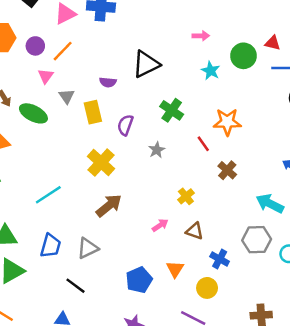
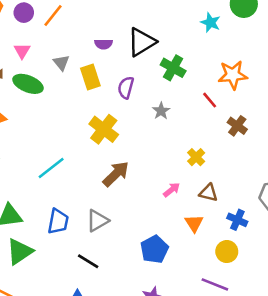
black triangle: (146, 64) -> (142, 42), moved
pink triangle: (46, 76) -> (22, 51), moved
orange triangle: (175, 269) -> (194, 223), moved

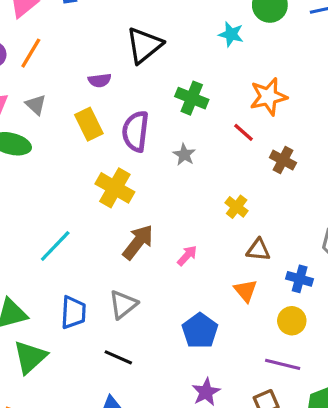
black triangle: (142, 42) -> (144, 45), moved
gray triangle: (61, 63) -> (36, 105), moved
purple semicircle: (126, 88) -> (135, 131), size x1.4
pink arrow: (172, 190) -> (187, 256), moved

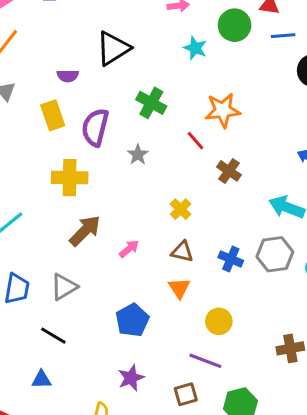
yellow cross: (115, 188) -> (70, 178), turned -36
brown triangle: (258, 250) -> (182, 252), moved
blue cross: (300, 279) -> (231, 259), moved

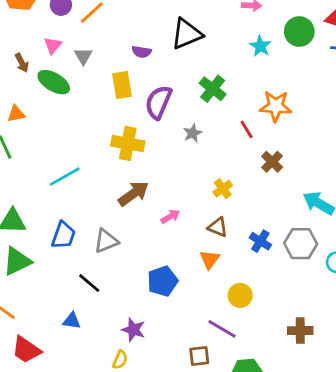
purple star: (131, 378) -> (133, 330), moved, turned 30

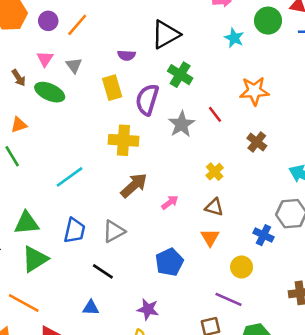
green cross: (213, 89) -> (180, 75), moved
red line: (247, 129) -> (215, 114), moved
gray star: (193, 133) -> (181, 124), size x1.5
blue cross: (260, 241) -> (264, 235), moved

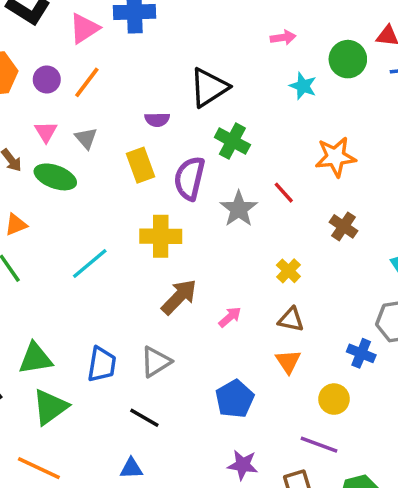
cyan line: (70, 177) -> (90, 264), moved
purple star: (148, 309) -> (243, 465), moved

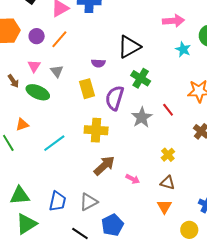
pink arrow: (283, 37) -> (173, 21), size x1.5
orange triangle: (16, 225) -> (22, 125), moved
pink arrow: (230, 317) -> (133, 179), turned 64
blue pentagon: (235, 399) -> (112, 225), moved

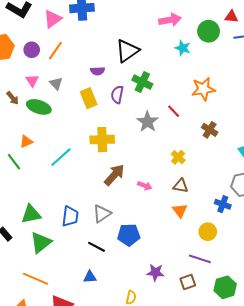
purple semicircle: (115, 98) -> (117, 95), moved, size x0.7
blue pentagon: (112, 225) -> (129, 235), turned 30

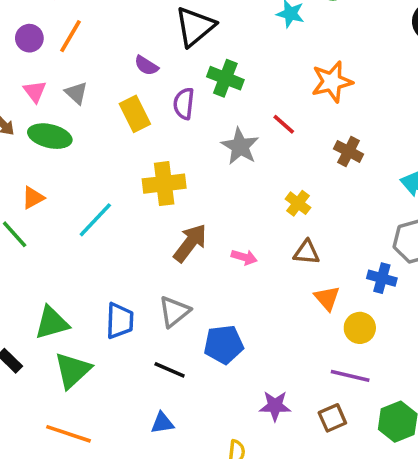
purple semicircle: (98, 71) -> (146, 66), turned 40
orange triangle: (180, 211) -> (327, 298), moved

